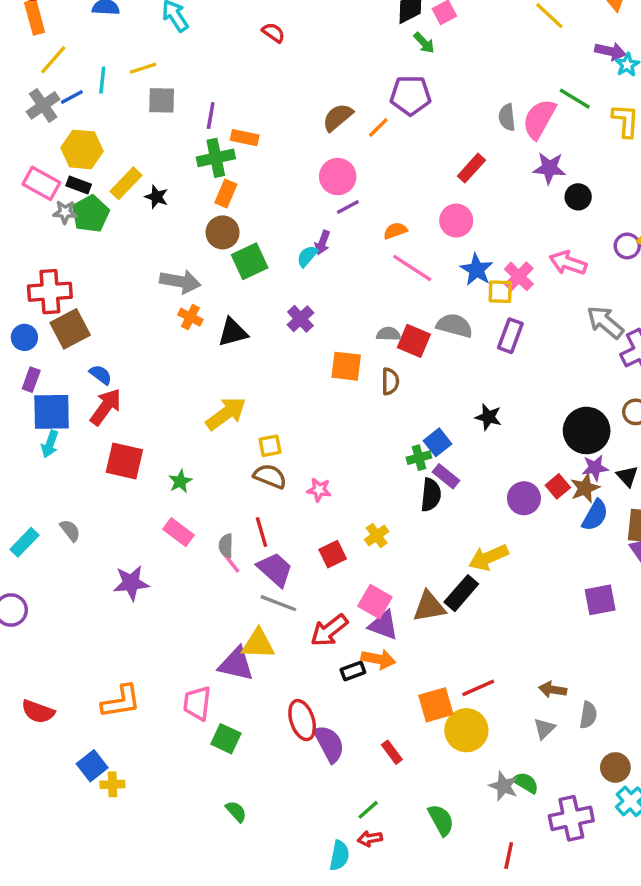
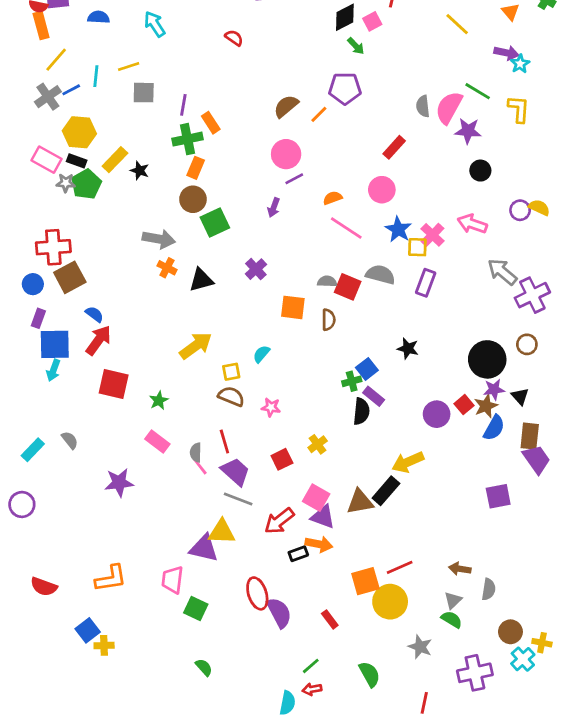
orange rectangle: (245, 138) -> (211, 123), turned 45
purple star: (549, 168) -> (468, 131), moved
cyan semicircle: (307, 256) -> (261, 354), moved
green semicircle: (526, 783) -> (452, 619), moved

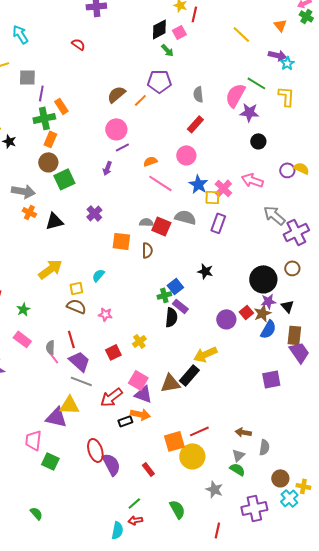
gray square: (144, 93) -> (27, 77), moved
gray semicircle: (423, 106) -> (198, 94), moved
green semicircle: (204, 667) -> (36, 513), moved

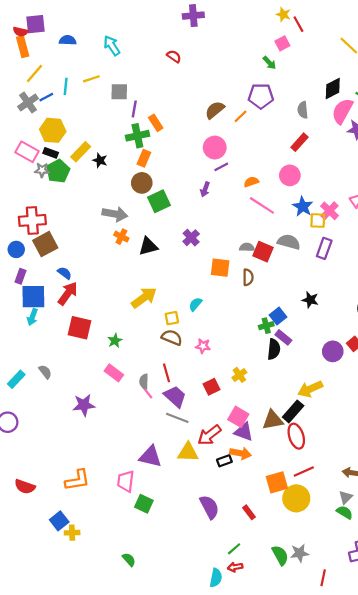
red line: (194, 14) -> (298, 24), turned -42
black diamond: (159, 29) -> (333, 89), moved
yellow triangle: (69, 405) -> (188, 452), moved
red ellipse: (95, 450) -> (296, 436), moved
gray star: (214, 489) -> (299, 553), moved, turned -30

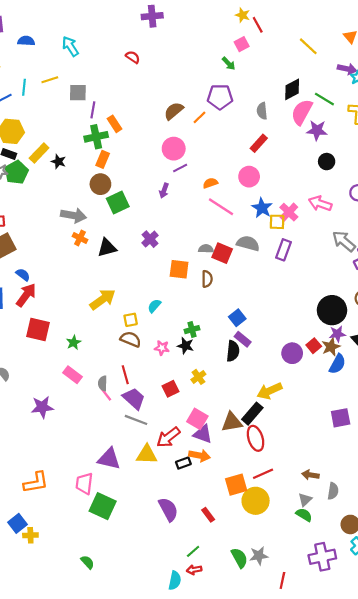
black star: (310, 300) -> (186, 346), moved
green cross: (266, 326) -> (192, 330), moved
green square: (144, 504) -> (103, 506), size x1.4

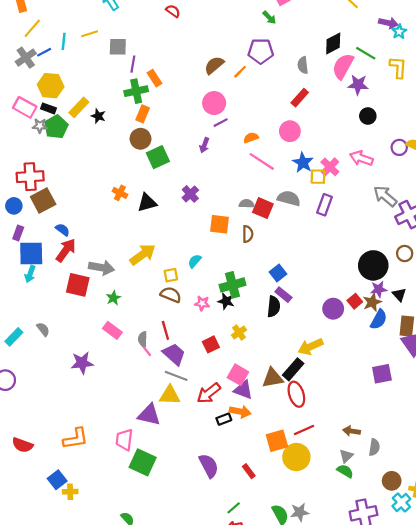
gray arrow: (74, 215) -> (102, 268), moved
green cross: (192, 330) -> (233, 285), size x1.6
yellow triangle: (147, 454) -> (170, 395), moved

